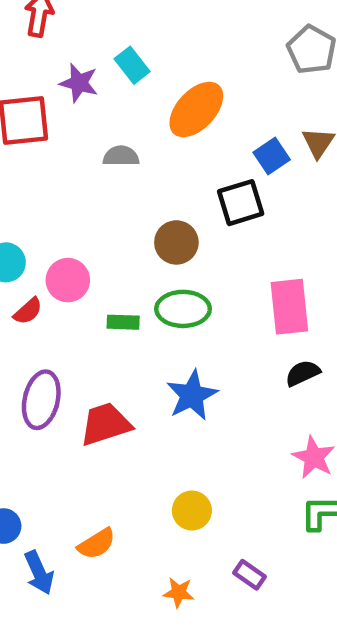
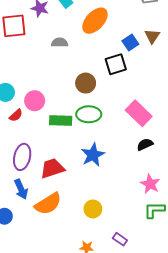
pink rectangle: (289, 307) -> (139, 113), turned -40
green rectangle: (123, 322) -> (61, 121), size x1.5
orange semicircle: (97, 544) -> (48, 204), moved, size x1.5
blue arrow: (39, 573) -> (21, 189), moved

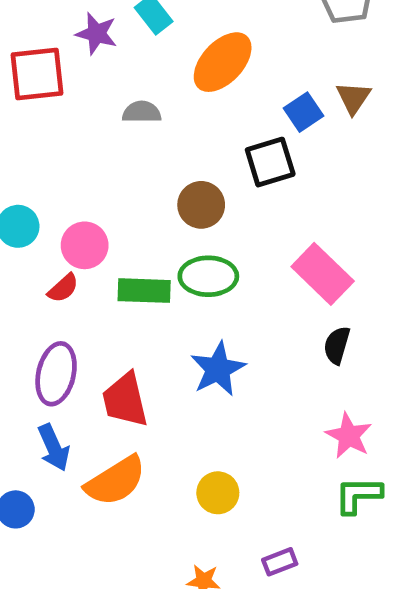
red semicircle: (16, 115) -> (63, 288), moved
black semicircle: (145, 144) -> (337, 345), turned -49
red trapezoid: (52, 168) -> (125, 400), turned -85
purple rectangle: (120, 239) -> (280, 562), turned -56

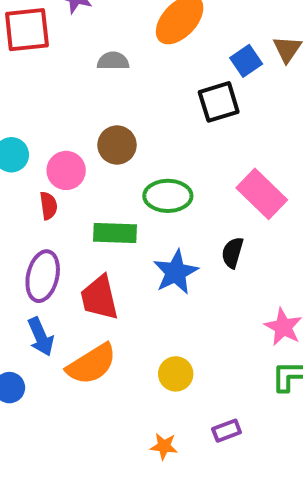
brown circle: (201, 205) -> (117, 145), moved
red semicircle: (63, 288) -> (49, 206), turned -56
green rectangle: (144, 291) -> (115, 233), moved
black semicircle: (337, 345) -> (232, 253), moved

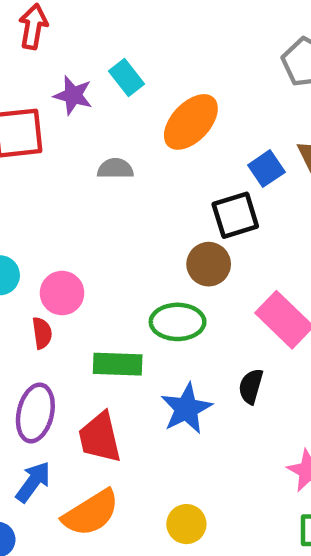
brown circle: (117, 145) -> (209, 264), moved
blue arrow: (41, 337) -> (33, 482), turned -120

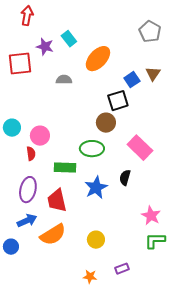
blue arrow: (33, 482) -> (27, 221), turned 30

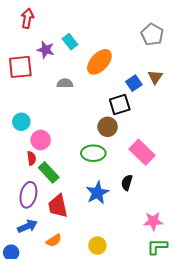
cyan circle: (12, 128) -> (21, 122), moved
green rectangle: (65, 168) -> (49, 172), moved, turned 45
pink star: (151, 216) -> (153, 221), turned -30
orange semicircle: (53, 235) -> (54, 240), size x0.6

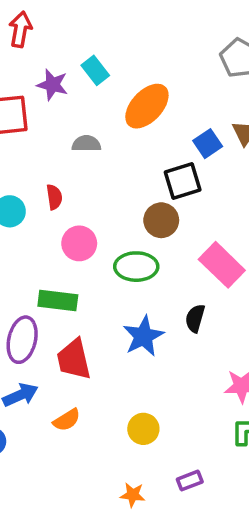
pink circle: (41, 140) -> (79, 243), moved
red semicircle: (31, 158) -> (54, 197), moved
green rectangle: (49, 172) -> (58, 300), turned -40

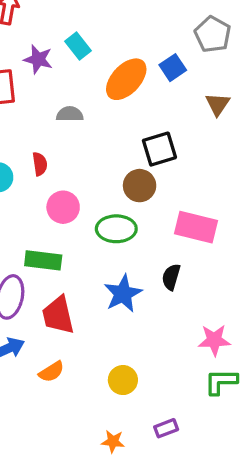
blue square: (208, 144) -> (173, 68), moved
pink rectangle: (222, 265) -> (196, 227), turned -30

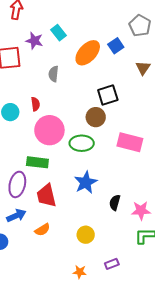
gray semicircle: (70, 114) -> (53, 74), turned -84
pink circle: (63, 207) -> (49, 130), size x1.5
black semicircle: (171, 277) -> (115, 203), moved

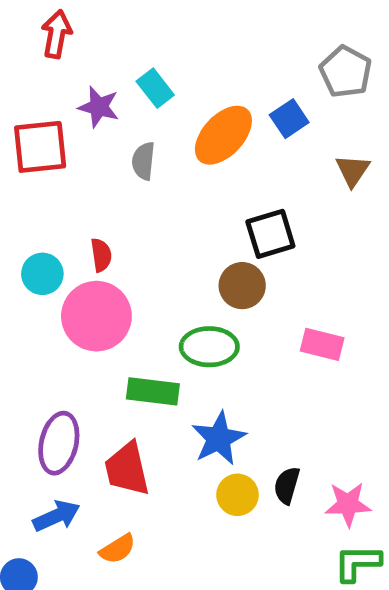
gray semicircle: (53, 74) -> (143, 161), moved
pink circle: (49, 130) -> (96, 316), moved
pink rectangle: (130, 142) -> (322, 344), size x0.7
green rectangle: (37, 162) -> (153, 391), moved
yellow circle: (86, 235) -> (237, 495), moved

